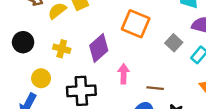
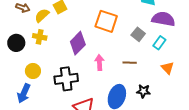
yellow cross: (62, 49) -> (40, 37), moved
brown line: (155, 88) -> (130, 63), moved

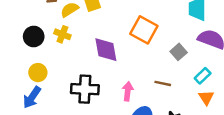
purple diamond: (78, 43) -> (106, 50), turned -65
cyan rectangle: (159, 43) -> (203, 76), moved
pink arrow: (99, 62) -> (128, 91), moved
yellow circle: (33, 71) -> (38, 73), moved

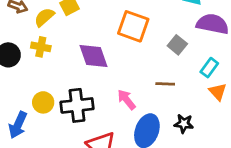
yellow circle: (38, 73) -> (43, 102), moved
pink arrow: (128, 91) -> (127, 100), turned -36

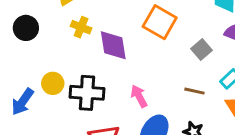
yellow cross: (41, 47) -> (81, 27), moved
brown line: (165, 84) -> (194, 91), moved

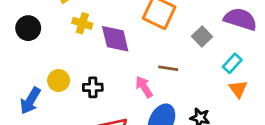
brown line: (194, 91) -> (168, 68), moved
black cross: (87, 93) -> (93, 87), size x0.6

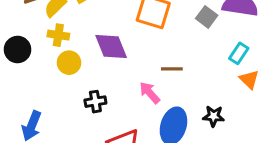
yellow cross: (82, 23) -> (58, 35), moved
gray square: (202, 37) -> (207, 17), moved
yellow circle: (59, 81) -> (69, 63), moved

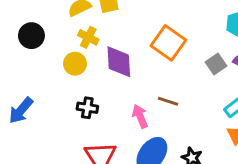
yellow cross: (58, 35) -> (88, 37), moved

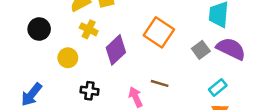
purple diamond: (119, 62) -> (116, 50), turned 52
yellow circle: (75, 64) -> (68, 58), moved

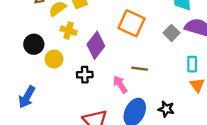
black circle: (39, 29) -> (34, 44), moved
cyan rectangle: (218, 87) -> (192, 64), turned -42
black cross: (89, 91) -> (85, 75), moved

